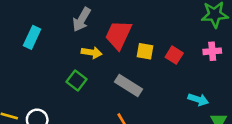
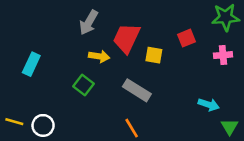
cyan rectangle: (32, 37) -> (31, 64), moved
red square: (174, 55) -> (186, 38), moved, turned 36

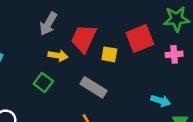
red square: (186, 38) -> (140, 38), size x1.6

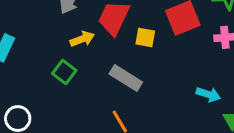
yellow arrow: (58, 56) -> (82, 39), turned -30

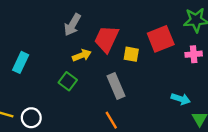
gray rectangle: (126, 78) -> (116, 86), turned 35

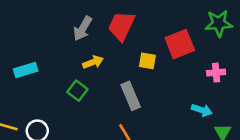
red trapezoid: (107, 39) -> (121, 26), moved
pink cross: (194, 54) -> (216, 73), moved
cyan rectangle: (21, 62) -> (26, 70), turned 48

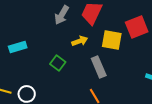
yellow square: (147, 61) -> (112, 40), size x1.5
yellow arrow: (93, 62) -> (80, 41), moved

